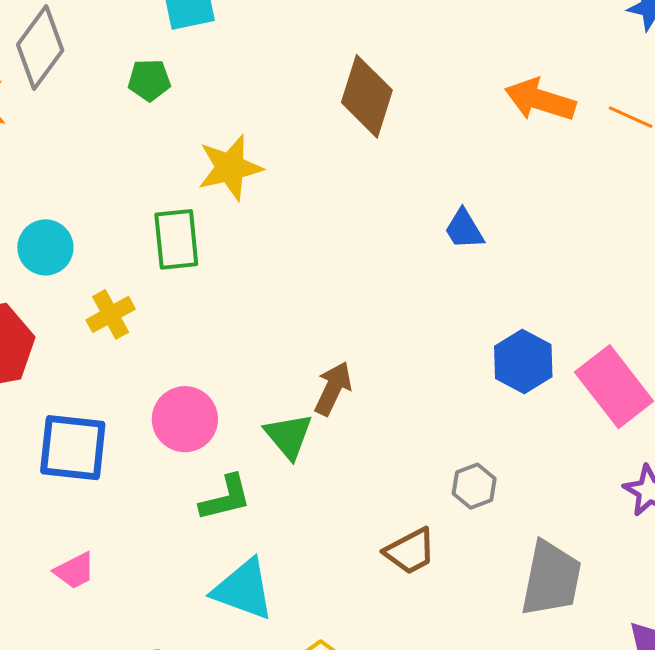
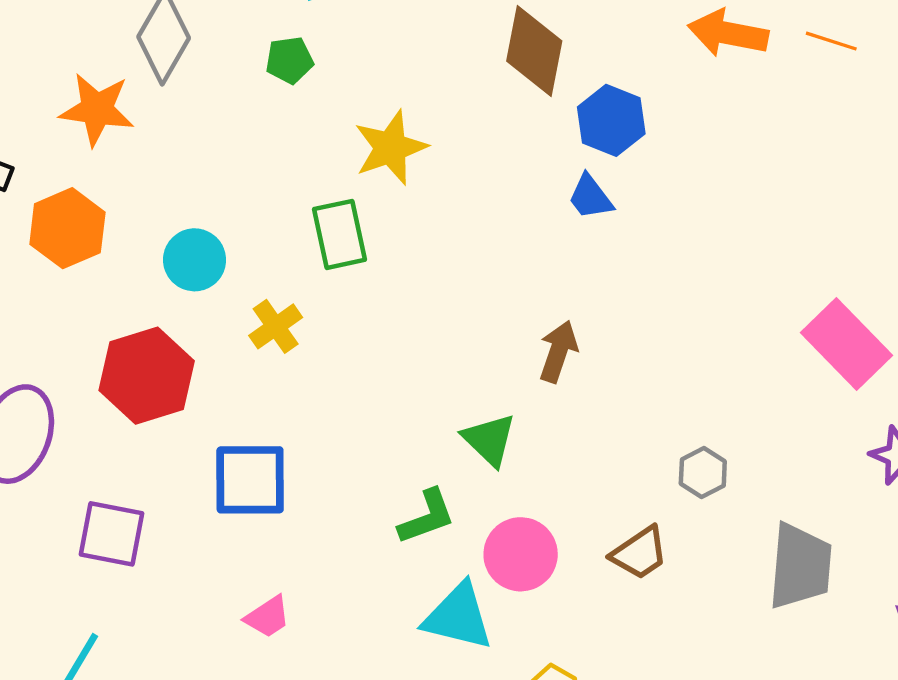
blue trapezoid: (464, 229) -> (590, 197), moved
blue hexagon: (523, 362) -> (611, 120), moved
brown arrow: (333, 388) -> (558, 351), moved
pink circle: (185, 419) -> (521, 554), moved

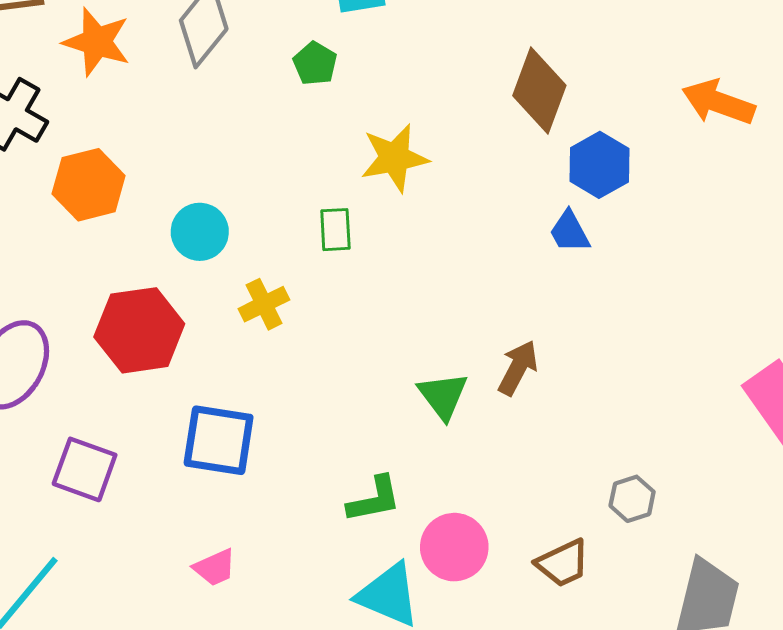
green pentagon: (289, 60) -> (315, 64), turned 30
orange star: (97, 109) -> (97, 42), moved
green rectangle: (339, 234) -> (335, 230), size x0.7
green triangle: (489, 440) -> (443, 396), moved

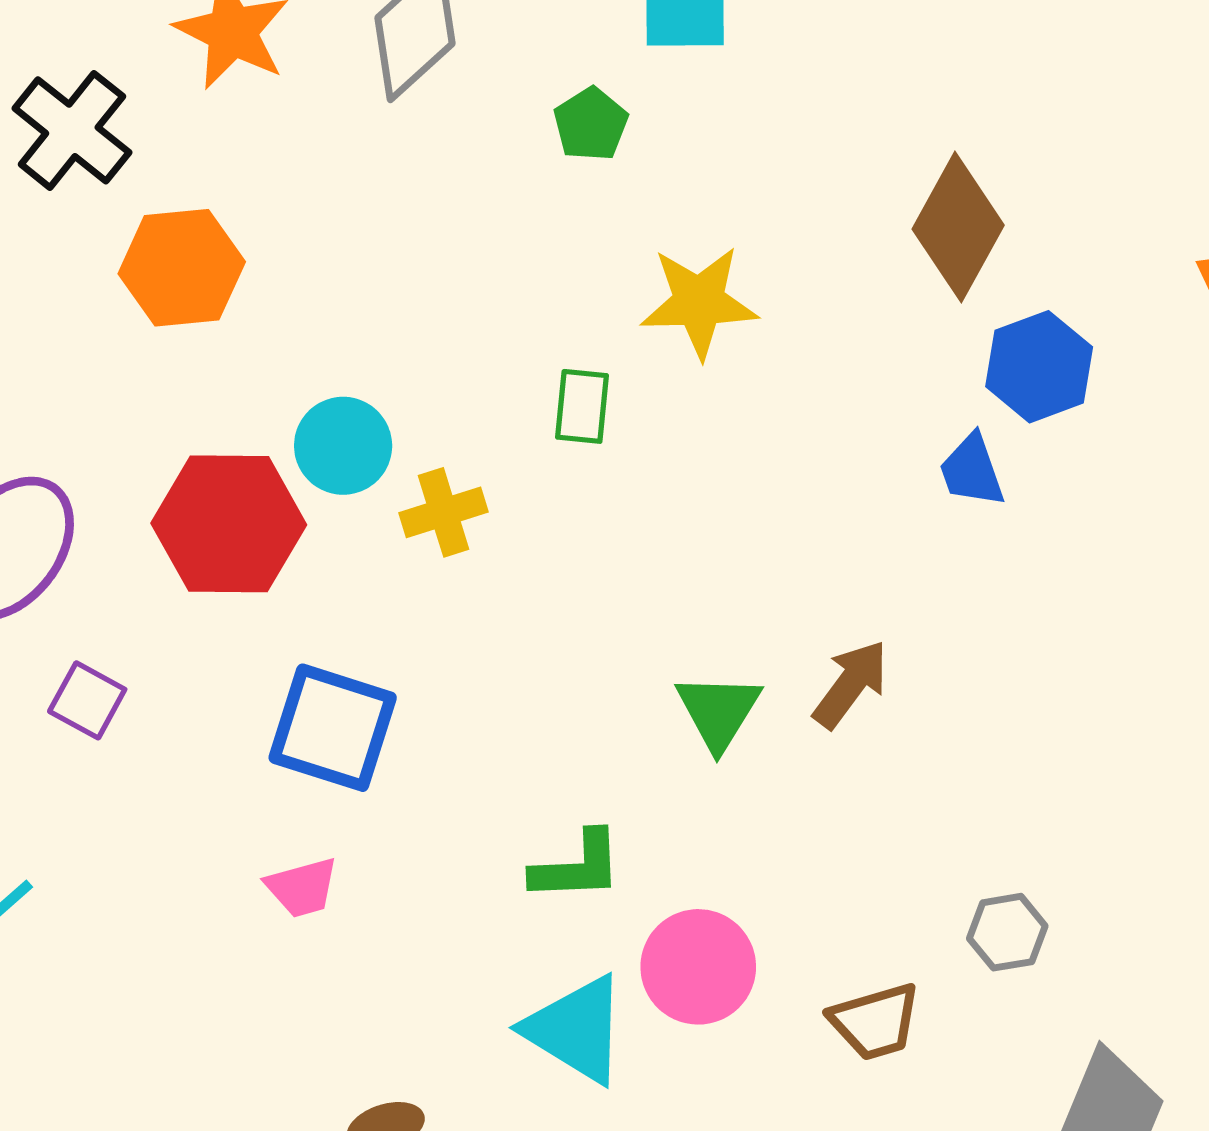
cyan circle: (200, 232) -> (343, 446), moved
purple square: (85, 469) -> (87, 700), moved, size x0.7
pink trapezoid: (215, 568) -> (302, 887), moved

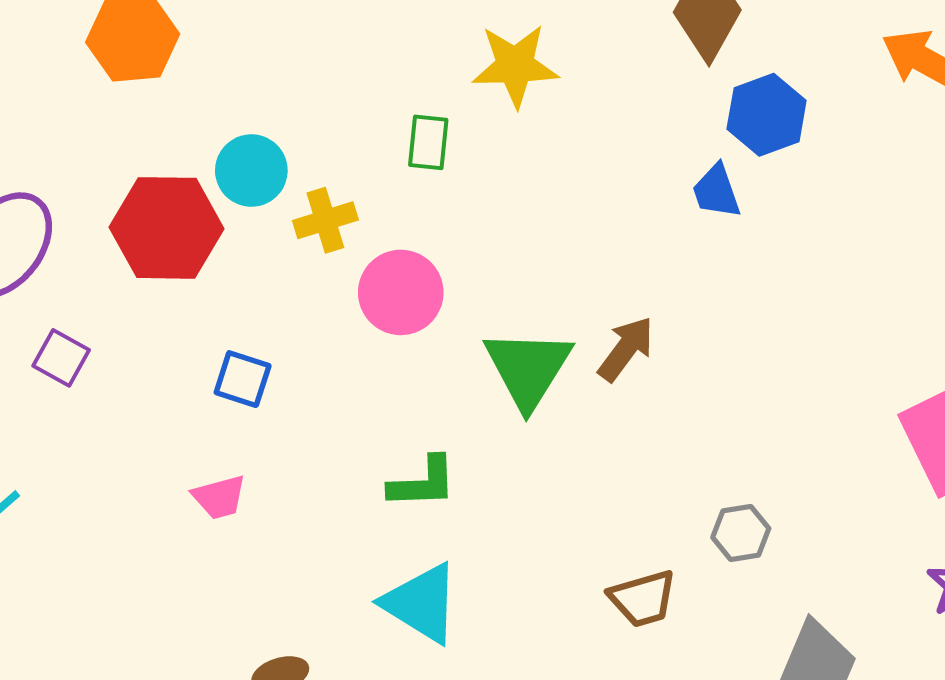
green triangle: (718, 711) -> (528, 368), size x1.4
blue square: (333, 728) -> (243, 379), size x0.6
pink circle: (698, 967) -> (401, 292), moved

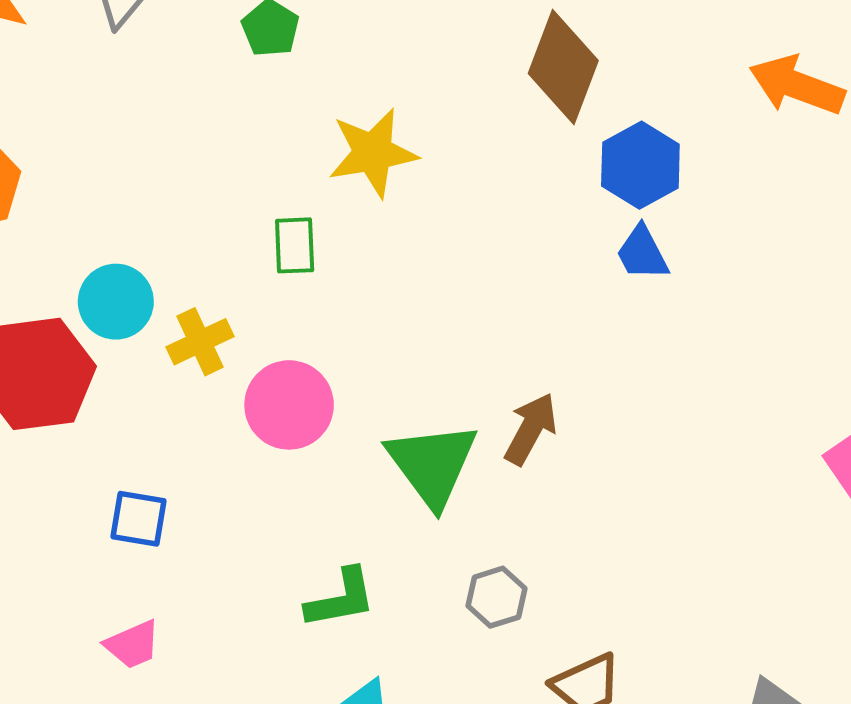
blue trapezoid: (716, 191) -> (642, 253), moved
gray hexagon: (741, 533) -> (496, 597), moved

